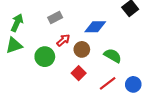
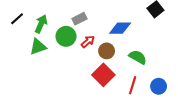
green circle: (45, 57) -> (66, 36), moved
red square: (79, 73) -> (103, 75), size x1.5
red line: (108, 83) -> (133, 85), turned -36

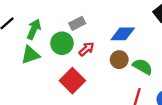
brown circle: (107, 51) -> (119, 60), moved
red square: (103, 75) -> (72, 81), moved

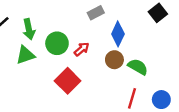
gray rectangle: (77, 23) -> (96, 13), moved
green arrow: (34, 29) -> (29, 29), turned 144
blue diamond: (123, 34) -> (118, 34), turned -65

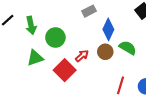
red arrow: (82, 49) -> (82, 56), moved
green triangle: (25, 55) -> (35, 58), moved
green semicircle: (138, 67) -> (128, 48), moved

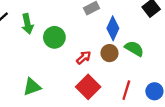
green triangle: (35, 58) -> (32, 87), moved
red square: (65, 70) -> (88, 87), moved

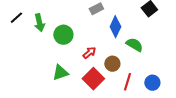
brown circle: (109, 53) -> (112, 64), moved
green triangle: (32, 87) -> (60, 73), moved

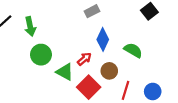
blue diamond: (115, 27) -> (103, 39), moved
green circle: (63, 35) -> (41, 55), moved
green triangle: (60, 73) -> (65, 72), moved, turned 48

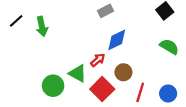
blue diamond: (103, 39) -> (117, 40), turned 40
green semicircle: (133, 50) -> (169, 47), moved
green circle: (41, 55) -> (53, 86), moved

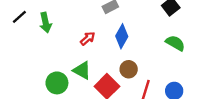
blue diamond: (117, 40) -> (122, 36), turned -35
red arrow: (98, 60) -> (88, 39), moved

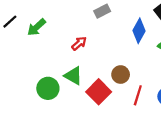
green arrow: (46, 23) -> (36, 27), turned 60
blue diamond: (122, 36) -> (139, 31), moved

